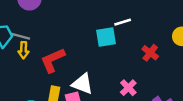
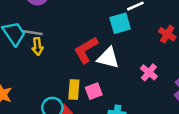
red L-shape: (53, 60) -> (86, 50), moved
white triangle: (82, 84) -> (108, 58), moved

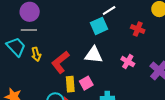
gray line: (33, 33) -> (29, 30), moved
red L-shape: (86, 50) -> (60, 62), moved

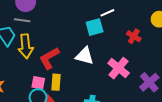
yellow arrow: (36, 54) -> (26, 46), size x1.6
pink cross: (128, 62) -> (119, 68), size x1.5
pink square: (86, 83) -> (38, 83), moved, turned 32

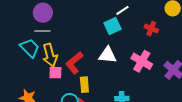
pink square: (38, 83) -> (55, 73), moved

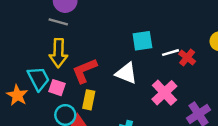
white line: (122, 10) -> (170, 53), moved
cyan trapezoid: (30, 48) -> (38, 79), moved
pink square: (55, 73) -> (57, 88), moved

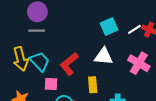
yellow arrow: (58, 53) -> (21, 59), moved
cyan trapezoid: (38, 79) -> (40, 61), moved
yellow rectangle: (89, 100) -> (93, 85), moved

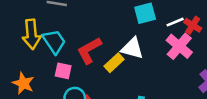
pink cross: (139, 63) -> (179, 46), moved
yellow rectangle: (93, 85) -> (114, 63), moved, turned 42

